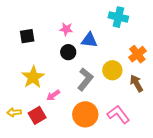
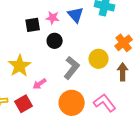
black square: (27, 36) -> (33, 25), moved
blue triangle: (89, 40) -> (76, 15), moved, turned 42
brown arrow: (136, 83) -> (123, 72), turned 30

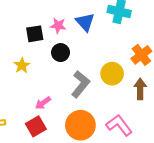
yellow star: (20, 66) -> (22, 65), moved, size x0.6
red square: (24, 104) -> (36, 126), moved

